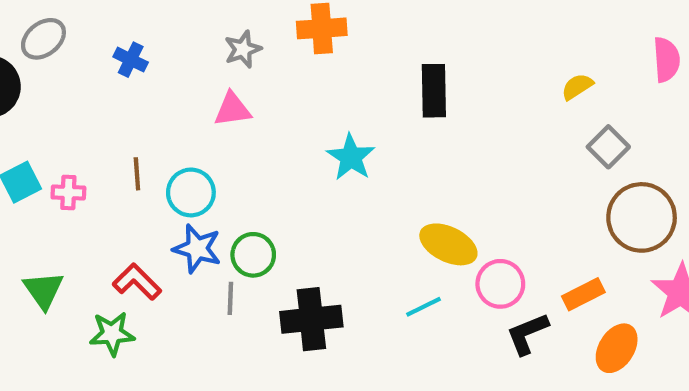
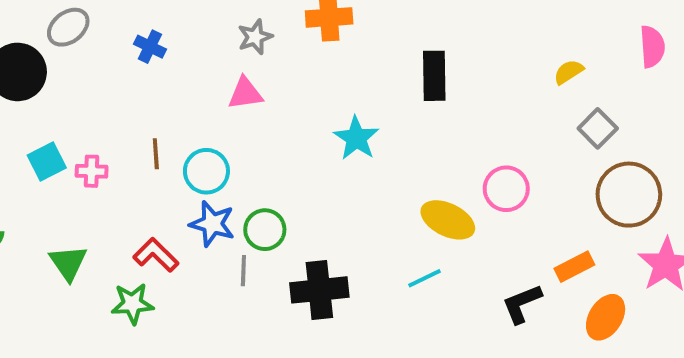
pink circle: (500, 284) -> (506, 189), moved

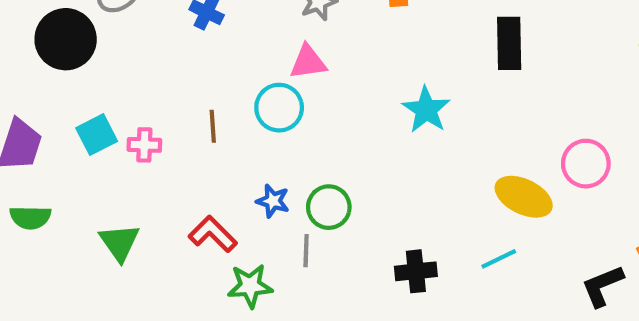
cyan circle: (206, 171) -> (279, 108), moved
blue star: (212, 224) -> (273, 201), size x0.7
black cross: (319, 290) -> (416, 271), moved, size x0.7
green star: (132, 304) -> (250, 286), moved

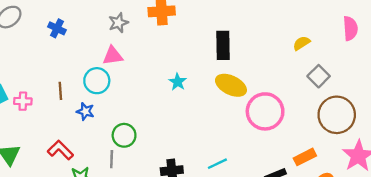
cyan star: (426, 110) -> (178, 82), size x0.7
pink circle: (586, 164) -> (265, 111), size x1.4
yellow ellipse: (524, 197) -> (231, 85), moved
blue star: (273, 201) -> (85, 111), moved

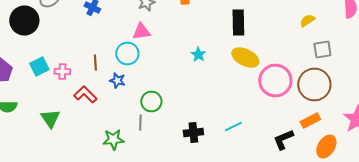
gray square: (319, 76) -> (322, 50), turned 36
brown circle: (337, 115) -> (314, 84), moved
red L-shape: (60, 150) -> (85, 94), moved

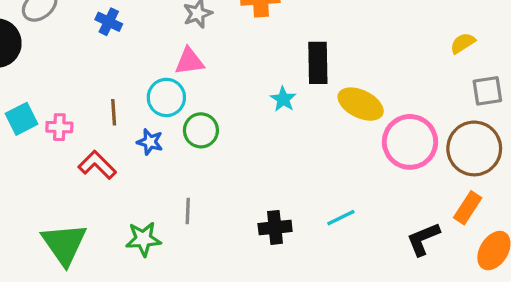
black rectangle: (238, 22) -> (318, 63), moved
green circle: (151, 102) -> (201, 130), moved
green triangle: (50, 118) -> (64, 244), moved, size x1.4
orange rectangle: (310, 120) -> (468, 208), turned -30

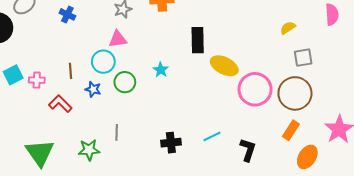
cyan star: (283, 99) -> (161, 70), moved
black L-shape: (423, 239) -> (248, 150), moved, turned 130

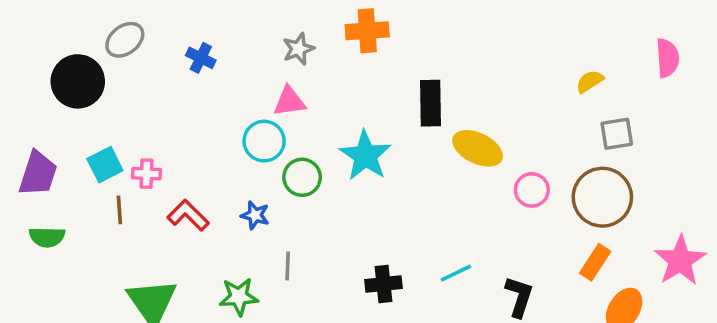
cyan star: (161, 70) -> (365, 156), size x1.8
brown line: (71, 71) -> (119, 210), moved
blue star: (93, 89) -> (255, 215), moved
pink circle: (255, 89) -> (532, 190), size x0.6

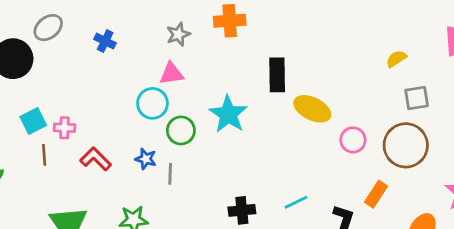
orange rectangle: (595, 262) -> (376, 194), moved
gray line: (288, 266) -> (170, 174), moved

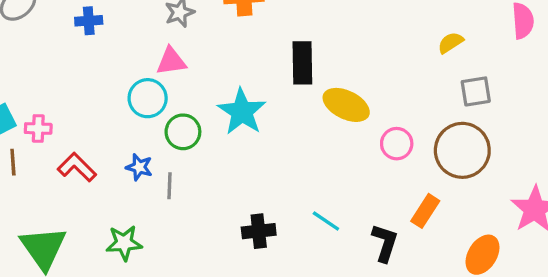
blue cross: (105, 41) -> (89, 21), turned -30
cyan line: (296, 202) -> (326, 221), turned 60

